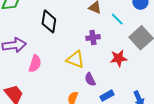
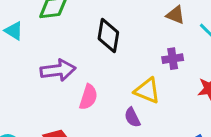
purple semicircle: (90, 79) -> (132, 117), moved

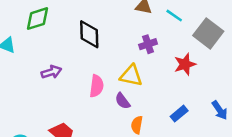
purple arrow: (58, 70) -> (51, 72), size x0.7
pink semicircle: (88, 97) -> (97, 86), moved

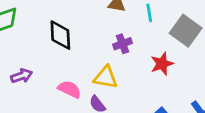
cyan line: (174, 16) -> (149, 13), turned 48
pink semicircle: (97, 86) -> (70, 89), turned -70

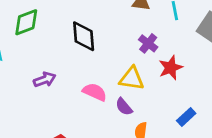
purple cross: (123, 44) -> (148, 43), turned -30
red star: (162, 64) -> (171, 68), moved

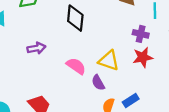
purple cross: (148, 43) -> (141, 34), moved, turned -35
blue rectangle: (186, 117) -> (131, 100), moved

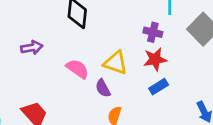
blue rectangle: (131, 100) -> (159, 87), moved

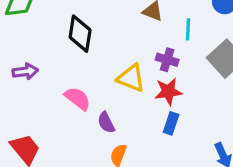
yellow triangle: (116, 63) -> (131, 78), moved
blue rectangle: (159, 87) -> (171, 123), turned -42

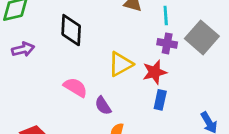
purple cross: (167, 60) -> (167, 43), moved
purple arrow: (25, 71) -> (23, 49), moved
yellow triangle: (131, 78) -> (121, 64), turned -44

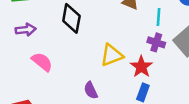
red star: (155, 72) -> (141, 67), turned -30
pink semicircle: (75, 87) -> (42, 62), moved

